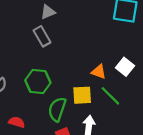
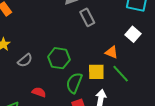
gray rectangle: (42, 36) -> (87, 17), moved
white square: (125, 67) -> (133, 34), moved

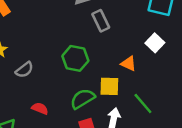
green hexagon: (59, 58) -> (75, 58), moved
green line: (121, 74) -> (143, 104), moved
green semicircle: (74, 83) -> (83, 99), turned 35

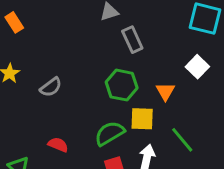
green hexagon: (75, 58) -> (122, 85), moved
orange triangle: (129, 64) -> (165, 91), turned 35
gray semicircle: (24, 70) -> (51, 87), moved

